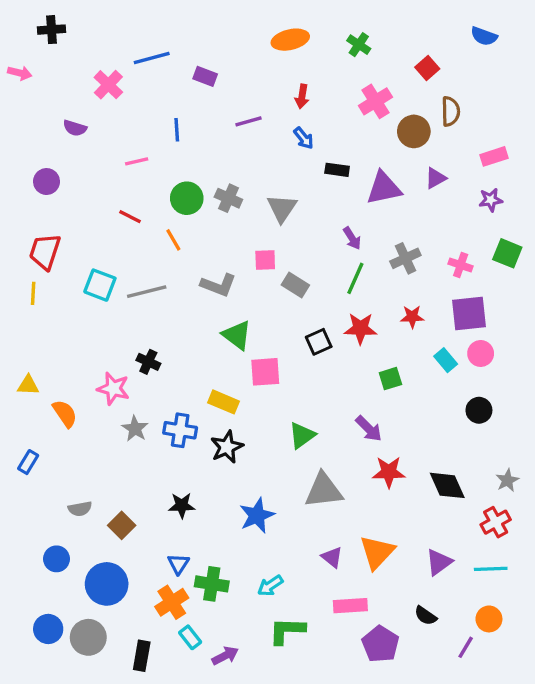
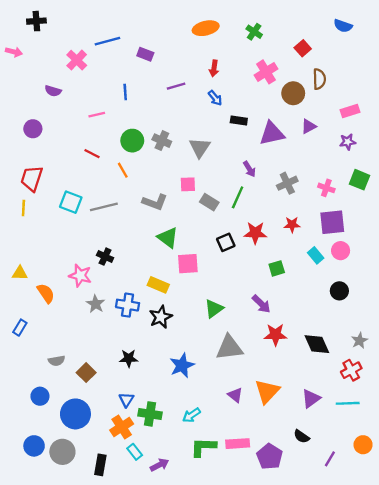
green line: (355, 278) -> (238, 197), moved
pink rectangle: (350, 606) -> (238, 444), moved
orange circle: (489, 619) -> (363, 445), moved

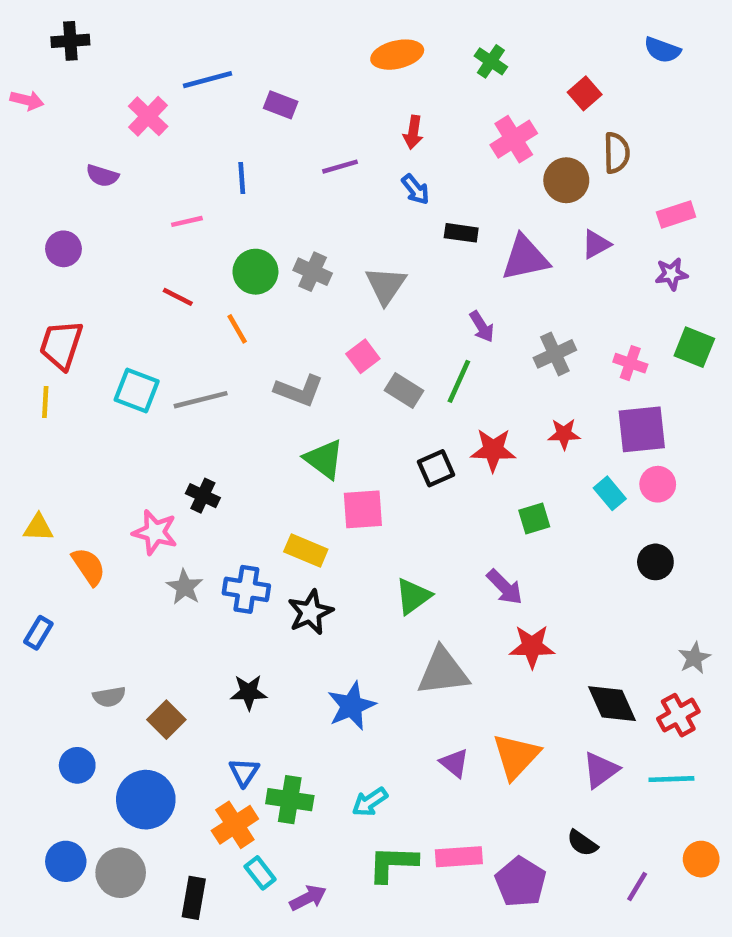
pink square: (188, 184) -> (363, 356), turned -35
black diamond: (317, 344) -> (612, 704), moved

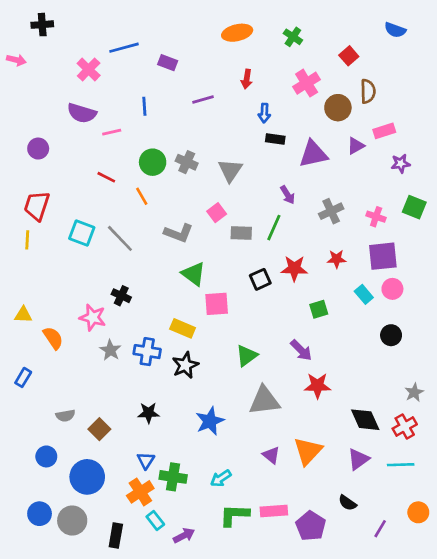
purple semicircle: (102, 176) -> (82, 113), moved, size x1.5
blue arrow: (415, 189) -> (264, 113), moved, turned 42
pink rectangle: (676, 215) -> (384, 131), moved
gray rectangle: (404, 391) -> (241, 233), turned -30
gray line: (201, 400) -> (120, 238), turned 60

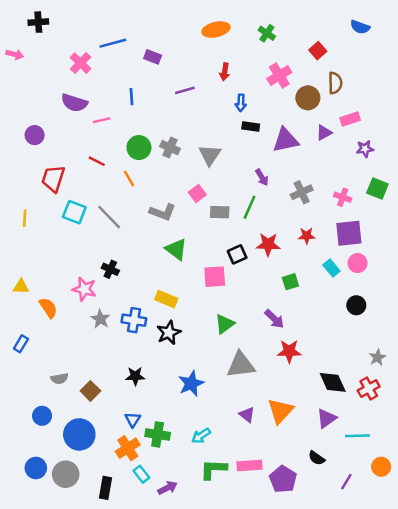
red trapezoid: (37, 206) -> (53, 179), moved
pink square: (217, 304) -> (215, 277), moved
cyan line: (401, 465) -> (358, 436), moved

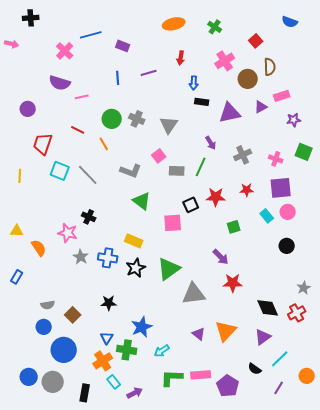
blue line: (131, 97) -> (118, 78), moved
green triangle: (225, 324) -> (169, 269), moved, size x1.4
blue star: (191, 384) -> (142, 327), moved
blue circle: (42, 416) -> (44, 327), moved
cyan line: (358, 436) -> (280, 359), moved, turned -42

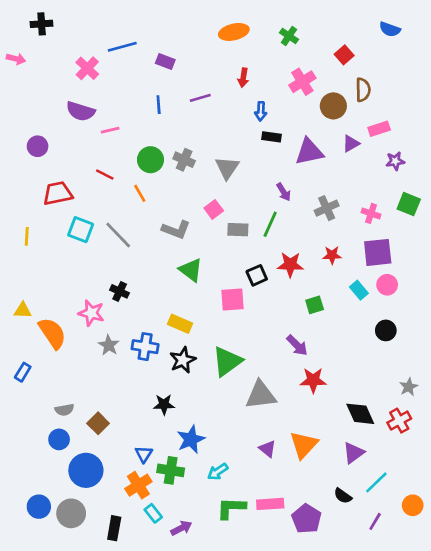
red trapezoid: (43, 144) -> (58, 193), turned 60
orange semicircle: (39, 248) -> (52, 333), size x1.4
black star: (109, 303) -> (164, 404), moved

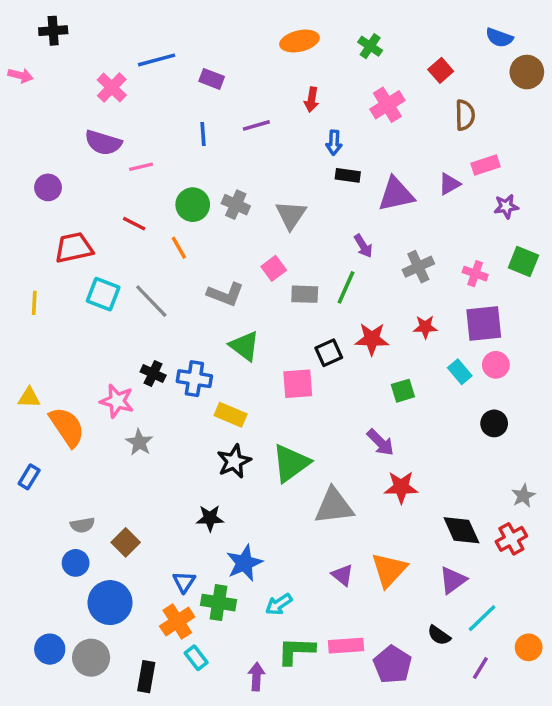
brown circle: (333, 106) -> (527, 72), moved
blue cross: (145, 347) -> (194, 379), moved
purple arrow: (181, 528) -> (256, 677), moved, turned -60

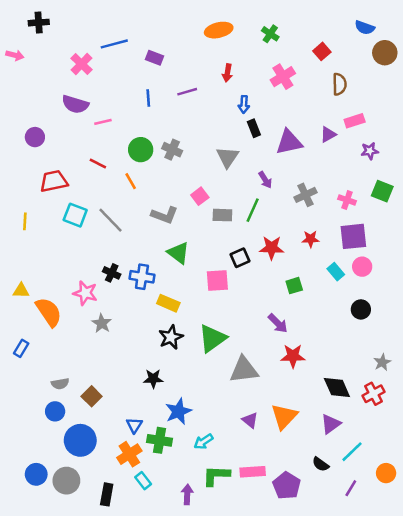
black rectangle: (348, 175) -> (254, 128), turned 60
gray triangle: (291, 215) -> (227, 157), moved

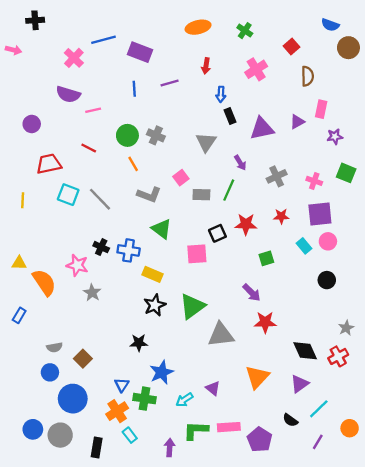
purple rectangle: (154, 58) -> (140, 52), size x1.5
pink rectangle: (355, 121) -> (321, 109), turned -60
orange line: (131, 181) -> (133, 164), moved
purple triangle: (250, 420) -> (213, 388), moved

